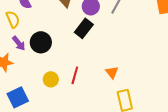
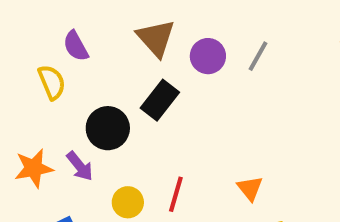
black rectangle: (84, 28) -> (160, 100), moved
purple arrow: (19, 43) -> (80, 166), moved

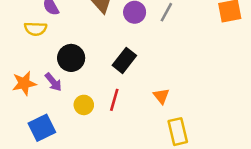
yellow semicircle: (52, 82) -> (36, 29), turned 115
black rectangle: (160, 100) -> (124, 60), moved

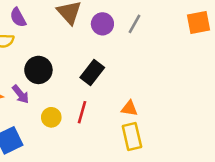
orange triangle: (161, 96) -> (129, 108), turned -42
yellow rectangle: (178, 132) -> (132, 137), moved

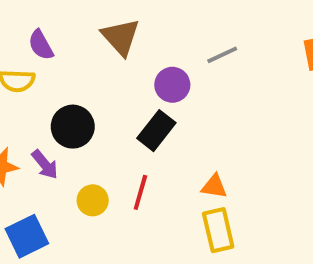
purple circle: (102, 24) -> (172, 85), moved
gray line: (134, 24) -> (222, 55), turned 36

